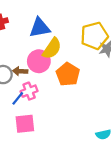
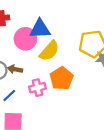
pink circle: (39, 61) -> (25, 39), moved
pink cross: (29, 91) -> (38, 88), moved

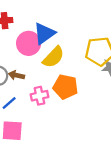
blue triangle: (40, 29) -> (44, 33), turned -35
orange pentagon: (62, 78) -> (65, 87), turned -30

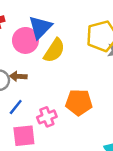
orange pentagon: (65, 87) -> (79, 102), moved
pink cross: (39, 96) -> (47, 117), moved

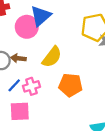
yellow semicircle: (54, 51) -> (52, 57), moved
pink cross: (47, 117) -> (31, 86), moved

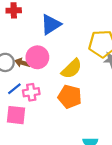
pink circle: (27, 27) -> (37, 57), moved
yellow semicircle: (52, 57) -> (72, 69), moved

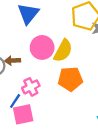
pink circle: (37, 57) -> (42, 47), moved
blue line: (14, 89) -> (15, 101), moved

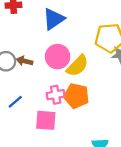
pink cross: (31, 87) -> (56, 95), moved
pink square: (23, 114) -> (46, 120), moved

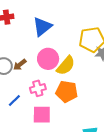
brown arrow: (25, 61) -> (20, 65), turned -48
pink cross: (56, 95) -> (38, 88), moved

